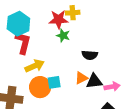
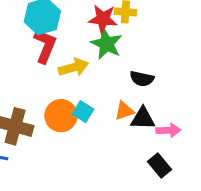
green star: (63, 36) -> (106, 44), size x1.5
yellow arrow: (35, 66) -> (74, 67), moved
cyan square: (54, 82) -> (83, 112), turned 32

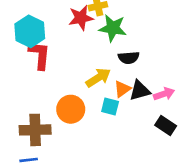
green star: (106, 44) -> (113, 28), moved
yellow arrow: (74, 67) -> (98, 78), moved
cyan square: (83, 112) -> (110, 107), moved

